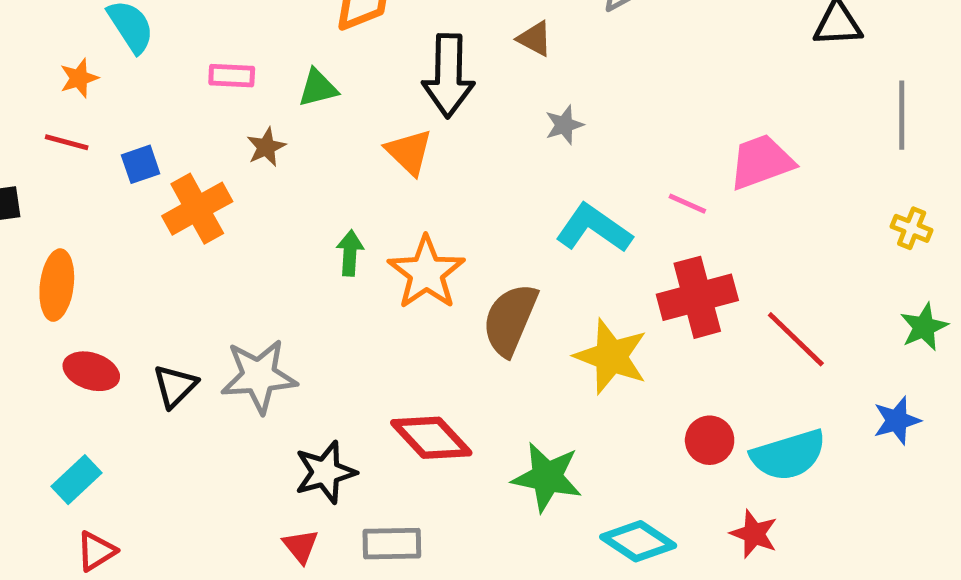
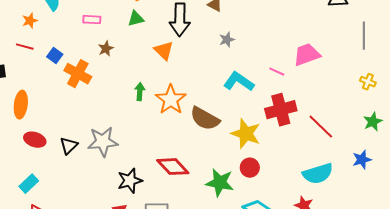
green triangle: (318, 88) -> (136, 19), moved
blue square: (141, 164) -> (55, 56), turned -35
orange cross: (197, 209) -> (78, 74), turned -32
brown semicircle: (510, 320) -> (205, 119), turned -84
red circle: (710, 440) -> (250, 168), moved

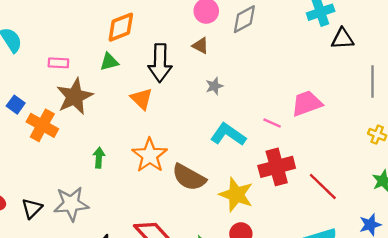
brown star: (106, 49) -> (75, 96), size x2.0
green arrow: (140, 92) -> (99, 158), moved

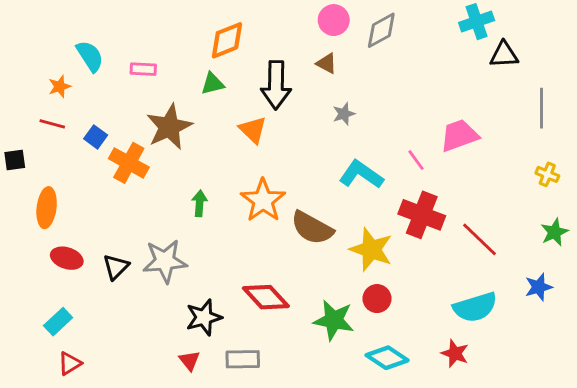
pink rectangle: (58, 63) -> (143, 69), moved
pink line: (272, 123) -> (416, 160), turned 30
red cross: (277, 167) -> (422, 215), turned 36

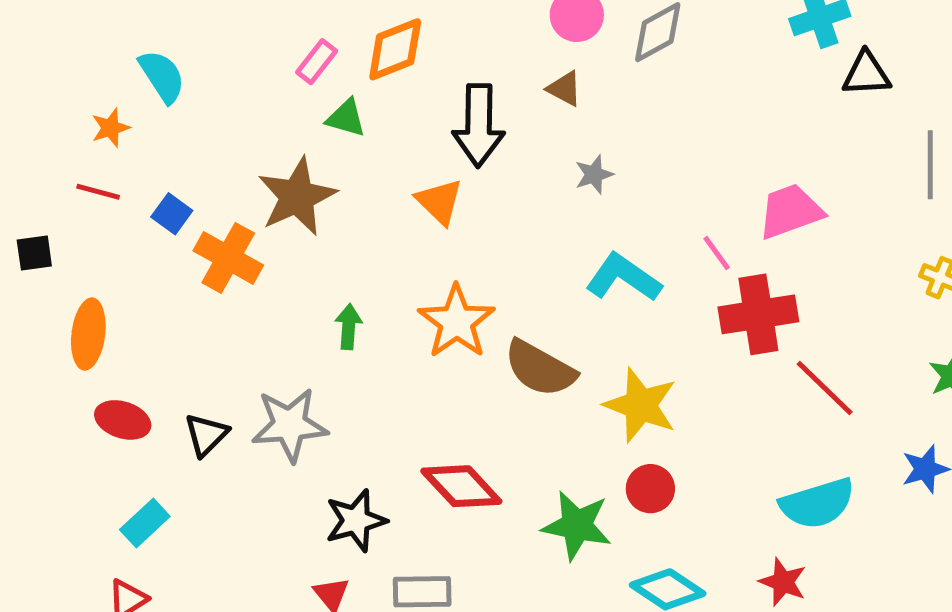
pink rectangle: (143, 69) -> (317, 62), moved, turned -55
green triangle: (212, 84) -> (346, 118), moved, turned 30
red cross: (422, 215) -> (758, 314), moved, turned -30
cyan rectangle: (58, 322) -> (145, 523), moved

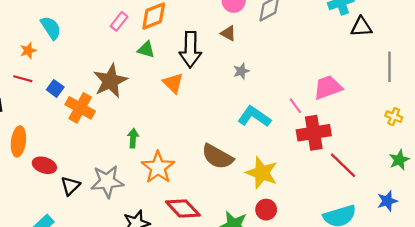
green triangle: (346, 118) -> (146, 50), moved
orange star: (457, 322) -> (158, 167), moved
red ellipse: (123, 420) -> (44, 165), moved

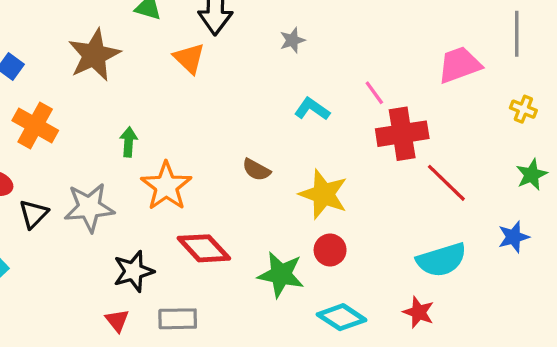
pink trapezoid: (328, 87) -> (459, 65), moved
orange cross: (80, 108) -> (35, 125), moved
cyan L-shape: (254, 117) -> (312, 109), size x0.7
brown semicircle: (217, 157) -> (256, 170), size x0.6

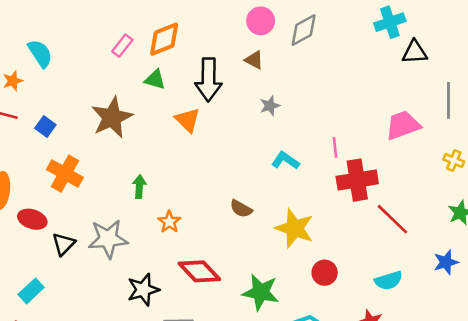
pink line: (374, 93) -> (335, 147), turned 30
orange star: (166, 186) -> (169, 222), size x0.6
red circle: (330, 250) -> (325, 273), moved
cyan semicircle: (441, 260) -> (389, 281), size x0.7

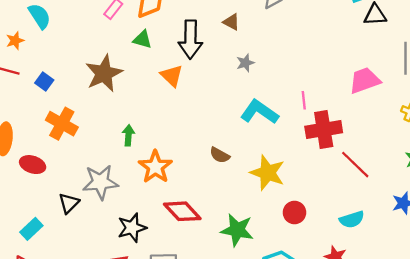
cyan L-shape: (285, 160) -> (259, 112), size x1.5
orange star: (169, 222) -> (155, 167), size x1.6
black triangle: (64, 244) -> (69, 203), moved

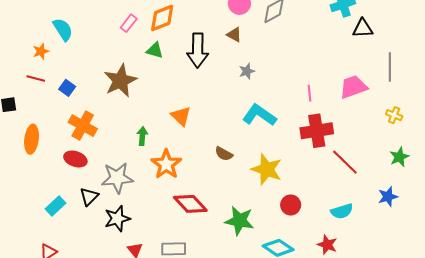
orange triangle: (172, 76) -> (181, 116), moved
pink line: (304, 100) -> (309, 93), moved
red ellipse: (33, 165) -> (75, 159), moved
black star: (132, 228) -> (117, 219), moved
cyan rectangle: (31, 229) -> (56, 206), moved

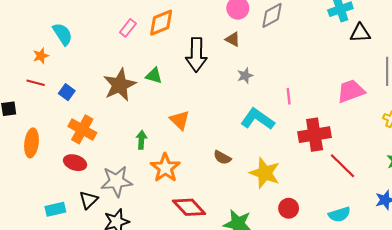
green triangle: (155, 50) -> (154, 76), moved
pink line: (309, 93) -> (289, 96), moved
cyan rectangle: (56, 206) -> (55, 209), turned 30

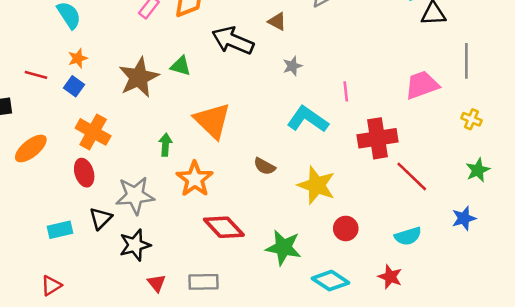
black arrow: (196, 55) -> (233, 41), turned 112
orange star: (41, 56) -> (78, 58), moved
orange triangle: (180, 120) -> (212, 121), size x1.5
orange ellipse: (32, 143) -> (31, 148), turned 44
red ellipse: (75, 163) -> (84, 173), turned 55

